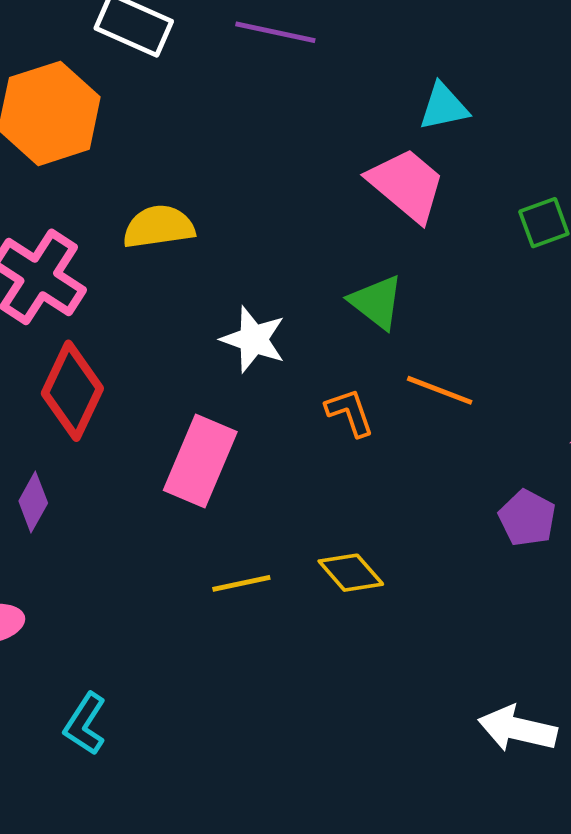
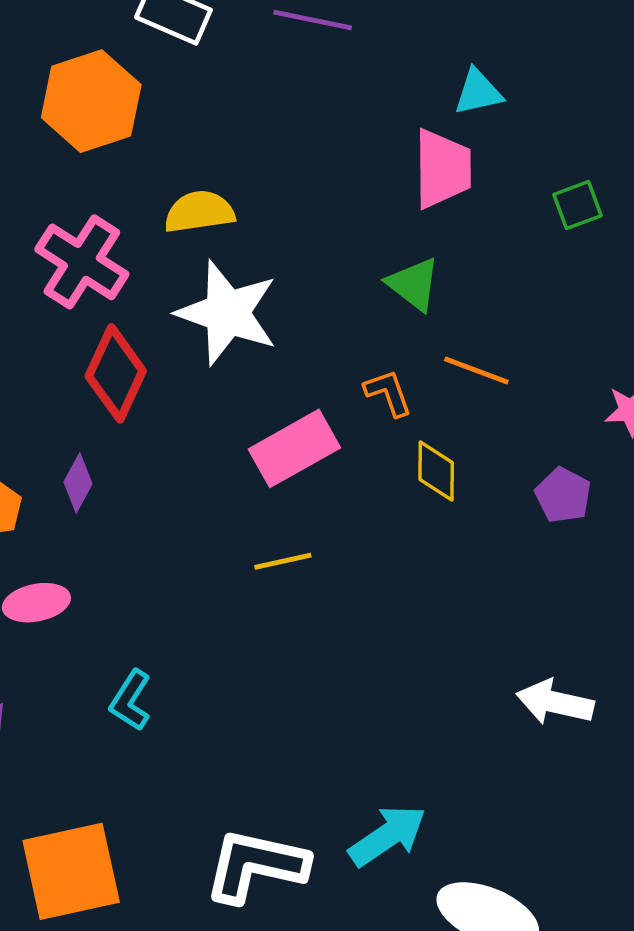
pink trapezoid: (407, 185) -> (442, 169), turned 50
white star: (253, 339) -> (227, 313), moved, size x1.6
pink rectangle: (200, 461) -> (294, 448), moved, turned 38
yellow diamond: (351, 573) -> (436, 471), moved, turned 42

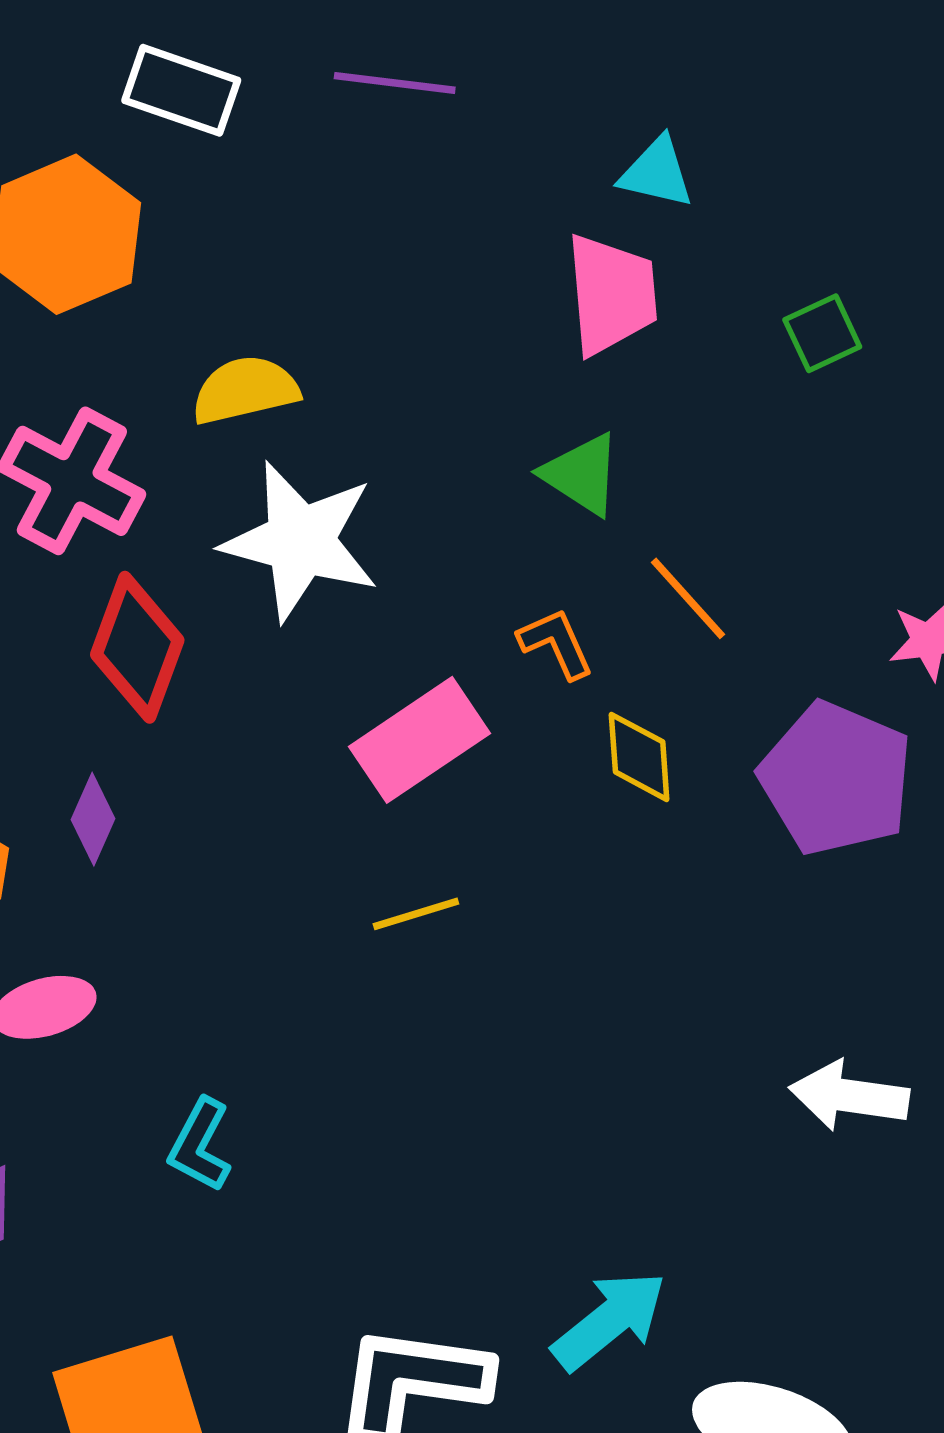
cyan triangle: (478, 92) -> (657, 173), turned 30
orange line: (476, 370) -> (688, 598), turned 32
purple pentagon: (563, 495) -> (836, 778), size x1.8

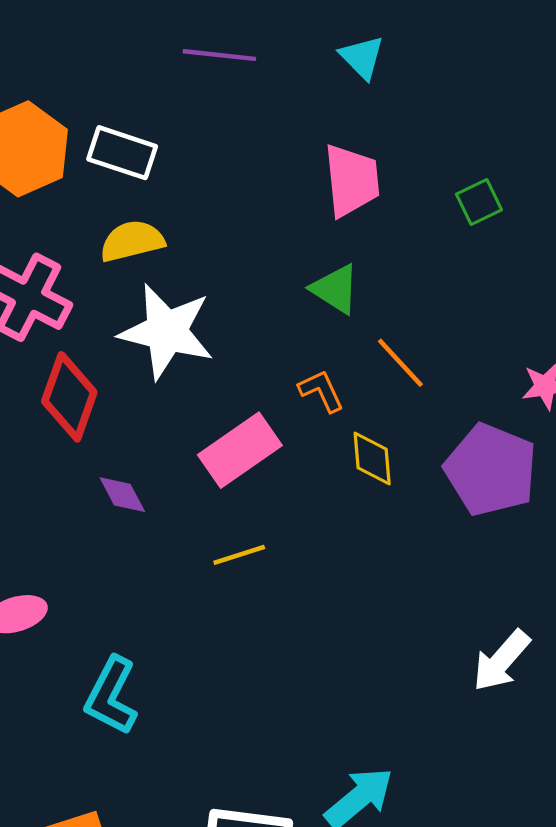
white rectangle: (181, 90) -> (122, 153), moved
cyan triangle: (657, 173) -> (362, 57), moved, turned 33
purple diamond: (93, 819) -> (122, 495), moved, turned -51
white arrow: (849, 1096) -> (501, 661), turned -56
cyan L-shape: (200, 1145) -> (111, 696), size x1.4

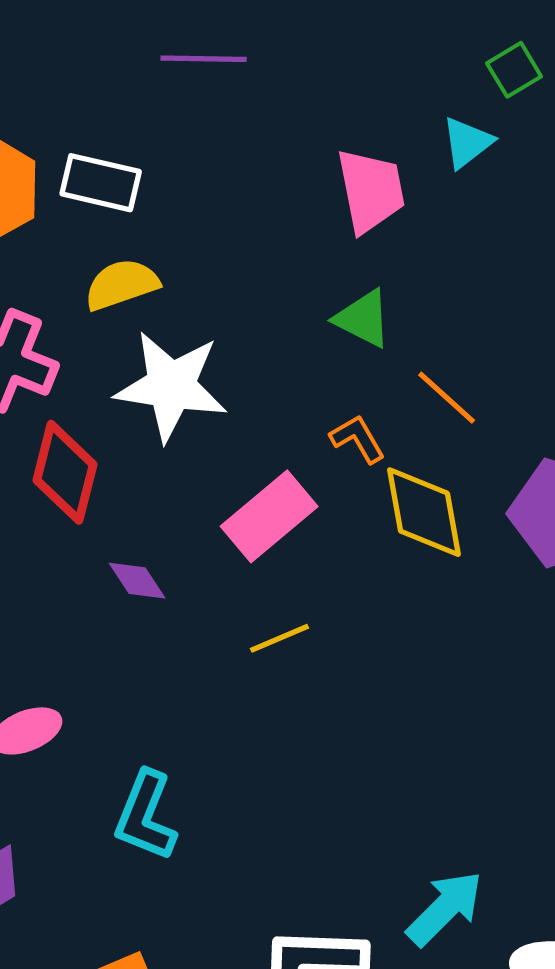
cyan triangle: (362, 57) -> (467, 143), moved, turned 42
green square: (479, 202) -> (514, 70), moved
yellow diamond: (372, 459) -> (424, 512), size x1.5

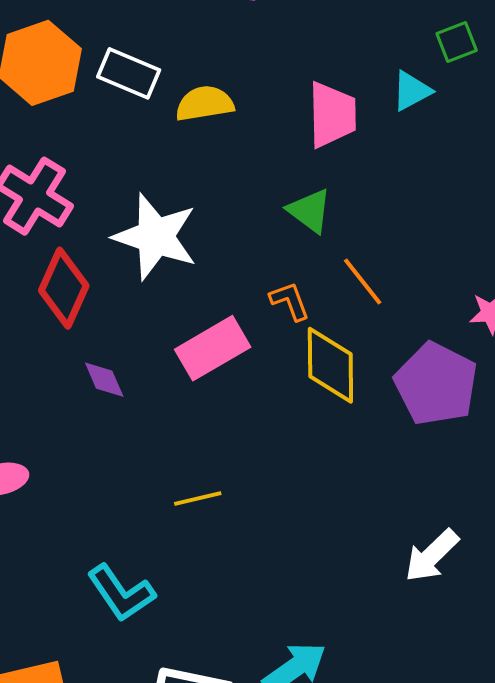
yellow semicircle: (122, 284) -> (205, 104), moved
yellow line: (280, 638) -> (198, 499), moved
cyan L-shape: (146, 816) -> (121, 593), moved, turned -66

